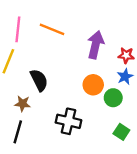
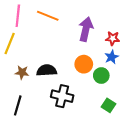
black semicircle: (39, 80) -> (47, 70), moved, turned -66
brown star: (23, 104) -> (22, 72), moved

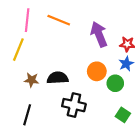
purple arrow: (86, 29) -> (99, 34), turned -35

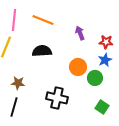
purple arrow: (99, 34) -> (80, 33), size x0.6
black semicircle: (58, 78) -> (42, 51), moved
brown star: (32, 80) -> (18, 83), moved

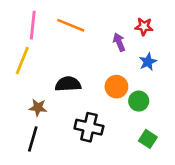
red star: (106, 42) -> (144, 26), moved
black semicircle: (42, 51) -> (68, 84), moved
blue star: (105, 60) -> (148, 62), moved

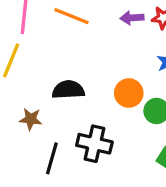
purple arrow: (119, 42) -> (132, 18), moved, turned -72
black line: (33, 139) -> (52, 158), moved

